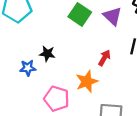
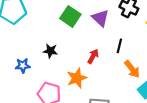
black star: (47, 54) -> (50, 51), moved

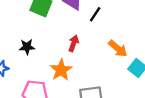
black line: (119, 46) -> (95, 14), moved, turned 32

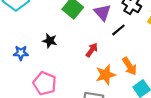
orange star: (61, 70) -> (106, 75), moved

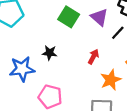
blue star: (21, 53) -> (22, 69), size x1.6

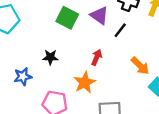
blue star: (22, 69) -> (23, 77), size x0.7
orange star: (111, 80) -> (85, 82), moved

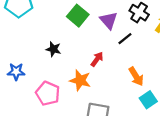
blue star: (23, 77) -> (16, 72), moved
orange star: (85, 82) -> (80, 80), turned 30

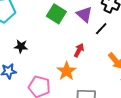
black star: (53, 49) -> (21, 46), moved
orange star: (80, 80) -> (67, 71), turned 30

